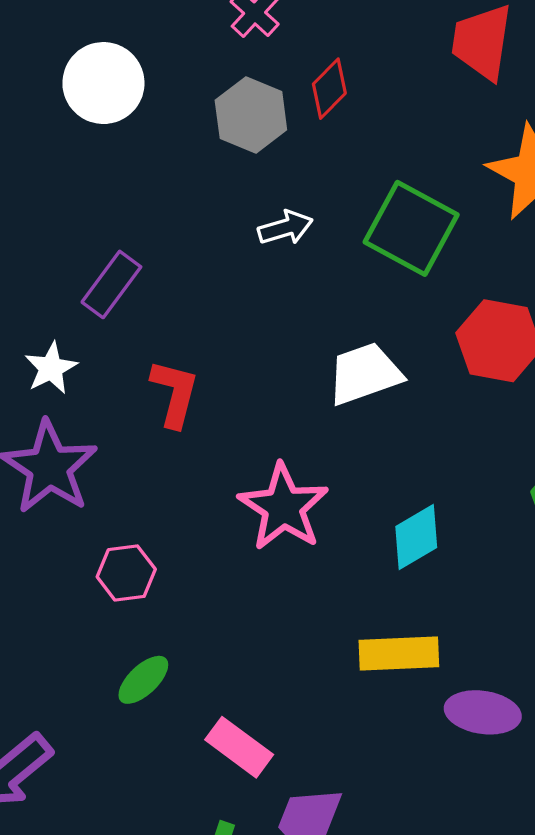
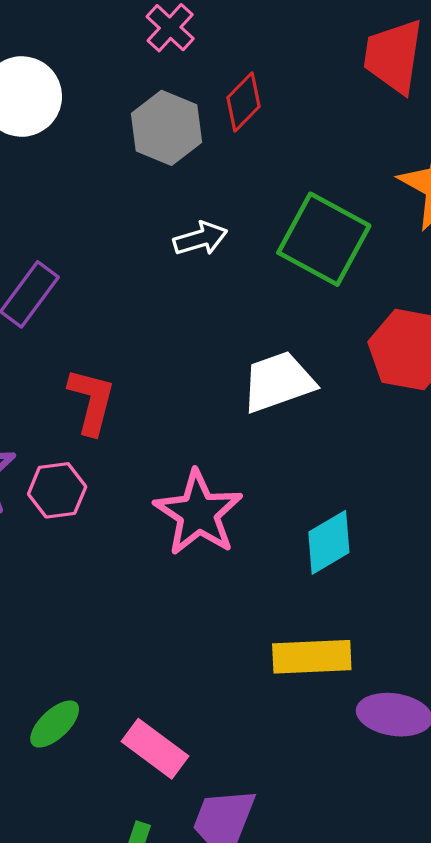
pink hexagon: (126, 573) -> (57, 490), moved
green ellipse: (143, 680) -> (55, 724), moved

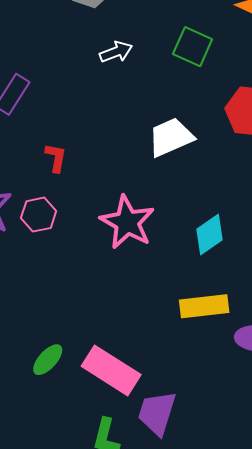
green square: (324, 239) -> (193, 47), size x0.7
red L-shape: (92, 401) -> (56, 158), size x0.7
pink rectangle: (155, 749) -> (111, 370), size x1.4

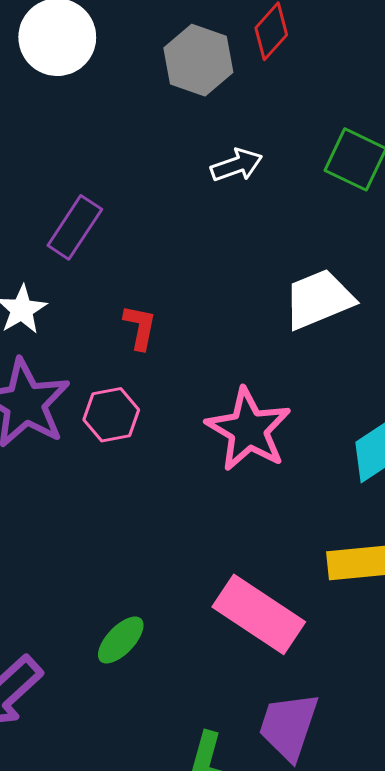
pink rectangle: (111, 370) -> (259, 614), moved

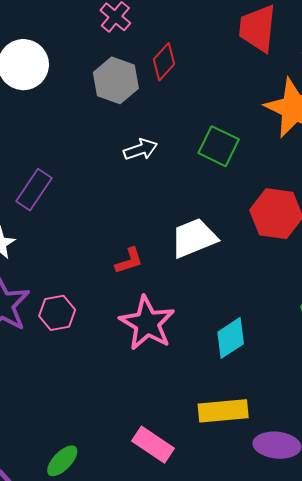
red L-shape: (140, 327) -> (129, 261), moved, turned 60
pink rectangle: (259, 614) -> (153, 445), size x0.7

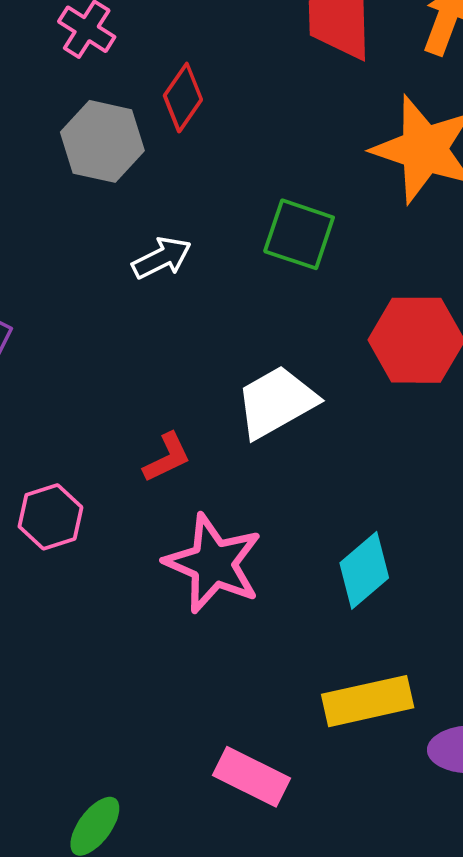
pink hexagon: (57, 313) -> (50, 517), moved

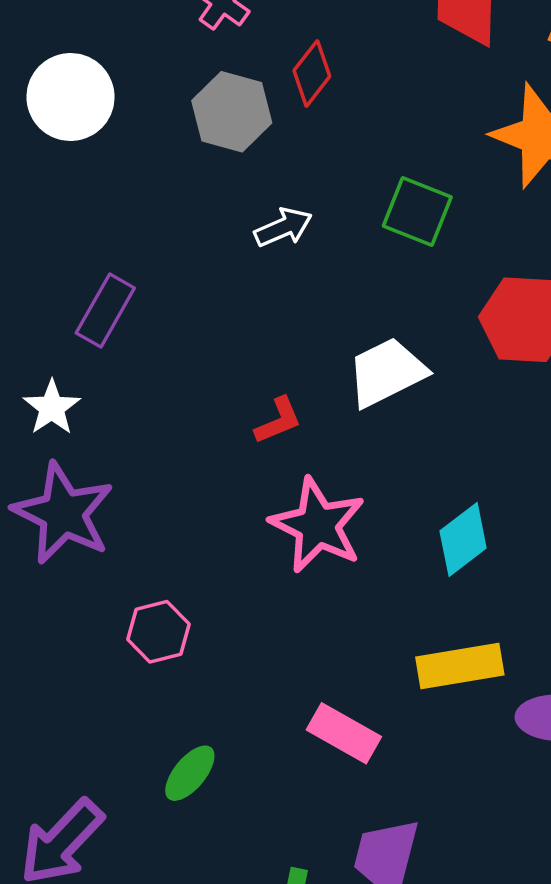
pink hexagon: (50, 517) -> (158, 632), moved

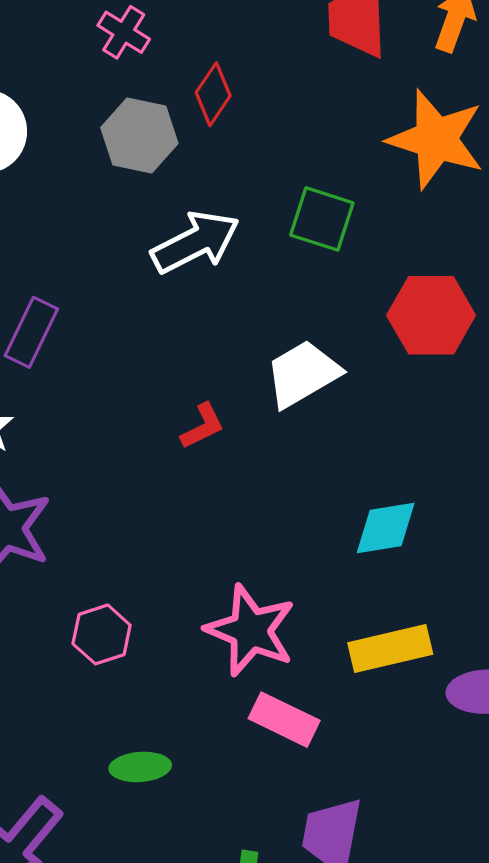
white arrow: (283, 227) -> (195, 242), size x1.6
pink star: (318, 525) -> (251, 630), moved
cyan diamond: (463, 540) -> (386, 528), turned 32
green ellipse: (190, 773) -> (140, 767), turned 50

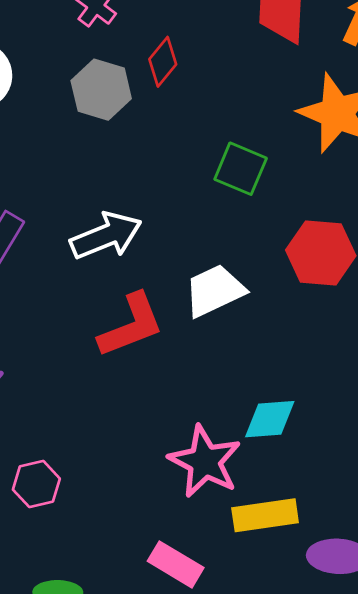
white arrow: (195, 242) -> (106, 236), moved
red L-shape: (202, 426) -> (131, 325), size x1.8
pink star: (251, 630) -> (205, 461), moved

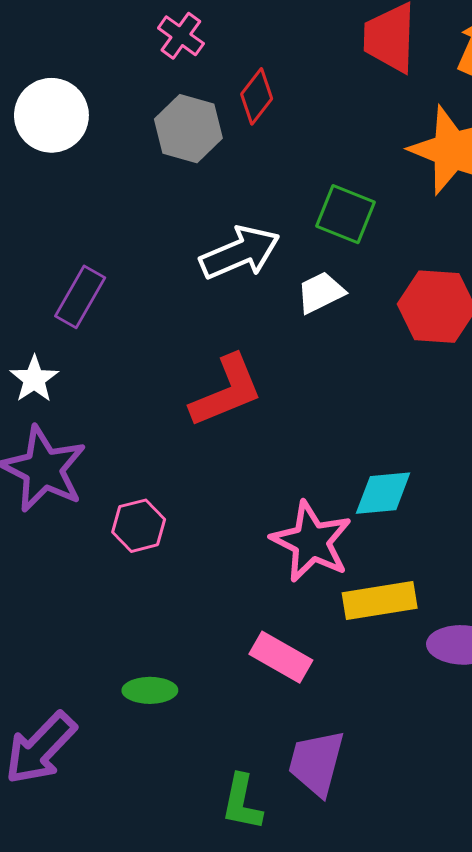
white arrow: (106, 236) -> (240, 253), moved
white trapezoid: (214, 291) -> (321, 293), moved, size x0.7
pink hexagon: (36, 484) -> (139, 526), moved

